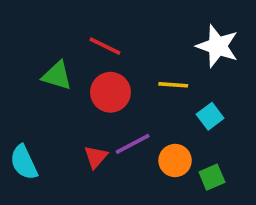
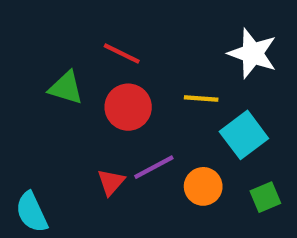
cyan square: (210, 116) -> (244, 135), size x1.5
cyan semicircle: (24, 162) -> (32, 212), moved
green square: (212, 177) -> (265, 197), moved

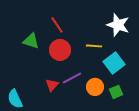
red line: (122, 53) -> (57, 25), turned 30
green square: (265, 197) -> (116, 92), moved

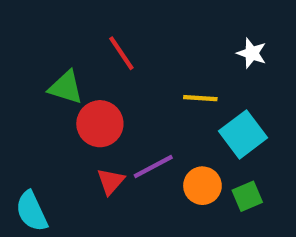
white star: (118, 25) -> (252, 53), size x0.6
red circle: (60, 50) -> (100, 124), moved

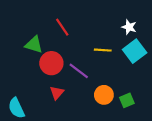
cyan square: (243, 134) -> (135, 51), moved
purple line: (153, 166) -> (79, 71), moved, turned 65

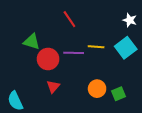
red line: (62, 27) -> (69, 19), moved
white star: (129, 27) -> (130, 20), moved
purple line: (79, 71) -> (74, 53), moved, turned -36

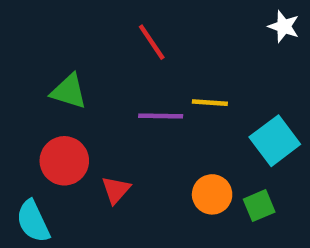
white star: (130, 20) -> (284, 26), moved
cyan square: (126, 48) -> (275, 141), moved
red circle: (48, 59) -> (64, 161), moved

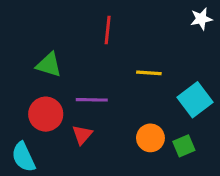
white star: (284, 26) -> (201, 19), turned -30
red line: (152, 42) -> (108, 30), turned 40
purple line: (161, 116) -> (92, 100), moved

